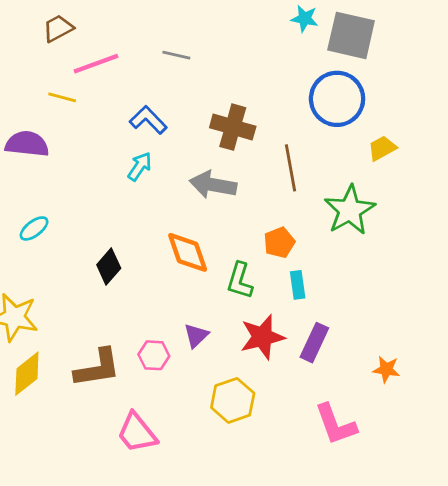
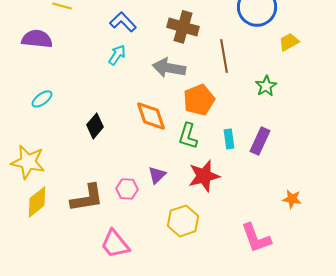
green star: (350, 210) -> (266, 86), size x0.6
orange pentagon: (279, 243) -> (199, 100), moved, size x1.4
purple rectangle: (314, 343) -> (260, 141), moved

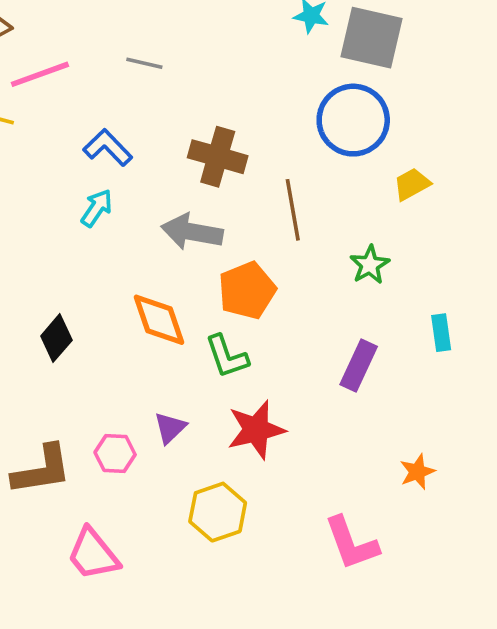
green L-shape: (188, 136) -> (227, 356), turned -36
cyan rectangle: (229, 139) -> (441, 333), moved
orange star: (292, 199) -> (417, 472), turned -30

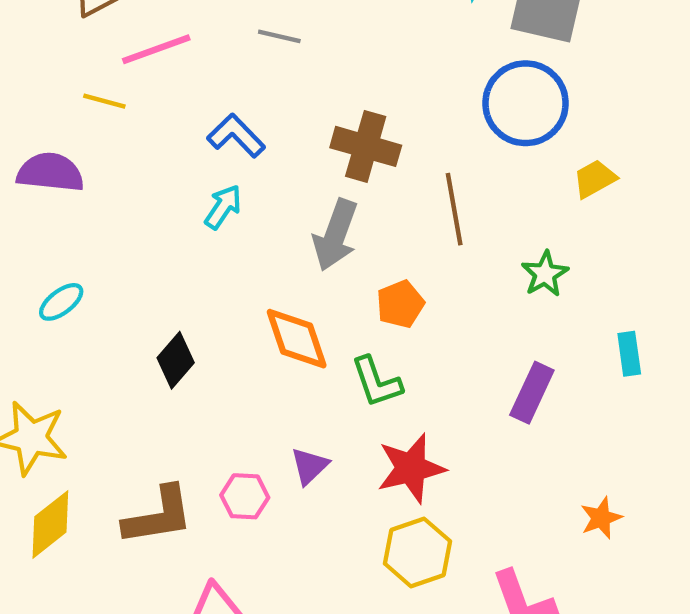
gray arrow: (192, 232) -> (335, 235), turned -80
orange pentagon: (247, 290) -> (400, 304), size x0.7
yellow hexagon: (218, 512) -> (418, 552), moved

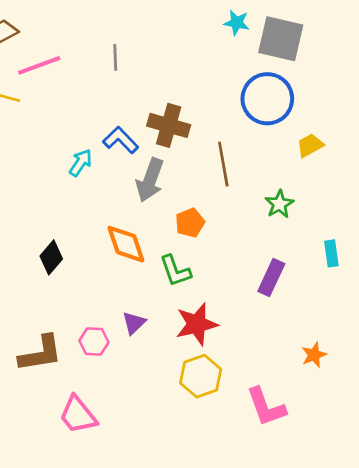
gray line: (279, 36) -> (115, 57), turned 75
blue L-shape: (236, 136) -> (121, 140), moved

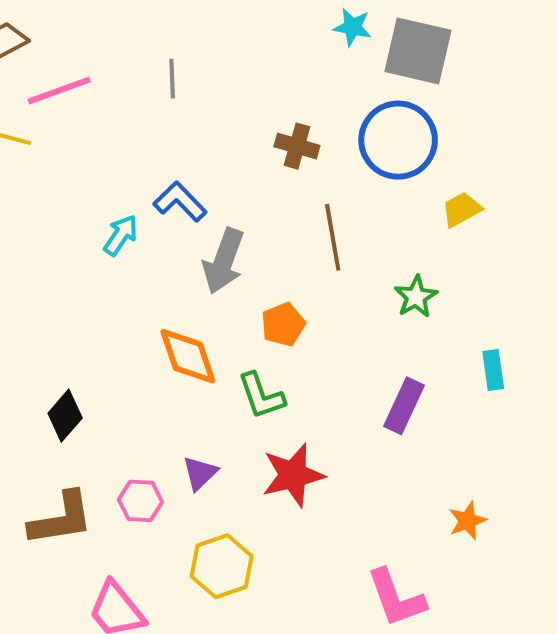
brown cross: (169, 125) -> (297, 146), moved, size x0.7
black diamond: (51, 257) -> (65, 416), moved
yellow hexagon: (201, 376) -> (222, 566), moved

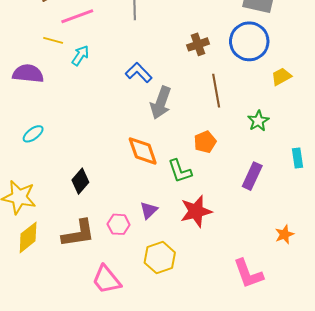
brown cross: (297, 146) -> (198, 44), turned -35
cyan arrow: (121, 235) -> (80, 55), moved
orange pentagon: (283, 324) -> (205, 142), moved

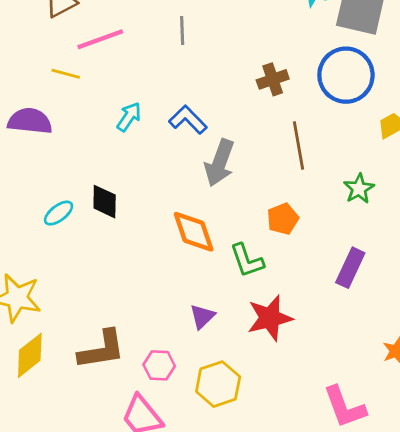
cyan arrow: (80, 55) -> (129, 117), moved
cyan ellipse: (33, 134) -> (59, 213), moved
black diamond: (80, 181) -> (105, 202), moved, turned -40
pink hexagon: (119, 224) -> (159, 365), moved

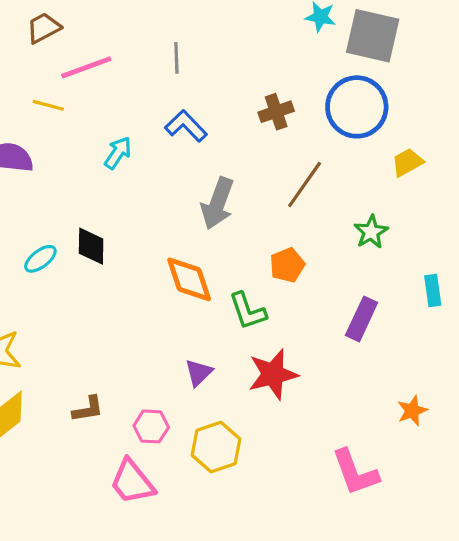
blue L-shape: (188, 120) -> (186, 126), moved
brown line: (299, 146) -> (305, 184), turned 45
brown L-shape: (102, 350) -> (88, 409), size x0.6

